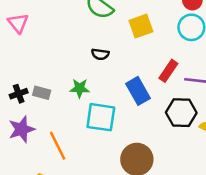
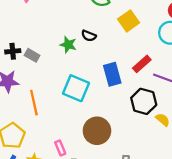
yellow square: (141, 26) -> (129, 21), turned -30
green star: (80, 88) -> (68, 45), moved

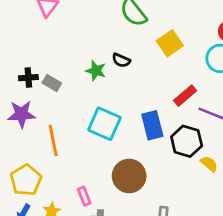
blue rectangle: (112, 74) -> (152, 125), moved

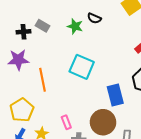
gray rectangle: (52, 83) -> (42, 26), moved
blue rectangle: (152, 125) -> (115, 95), moved
brown circle: (129, 176) -> (103, 122), moved

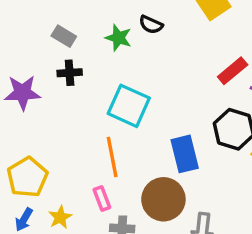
black cross: (23, 32) -> (70, 73), moved
orange line: (43, 80) -> (112, 157), moved

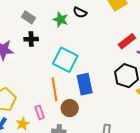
blue rectangle: (185, 154) -> (85, 84), moved
pink rectangle: (102, 198) -> (40, 112), moved
brown circle: (163, 199) -> (70, 108), moved, size x0.7

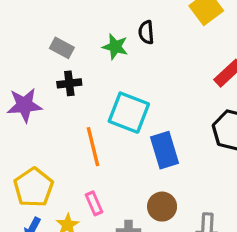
black semicircle: (80, 12) -> (146, 32), turned 64
orange line: (54, 89) -> (93, 147), moved
brown circle: (70, 108) -> (162, 207), moved

